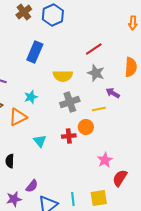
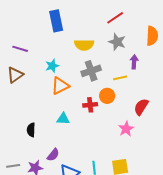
blue rectangle: (35, 52) -> (56, 21), turned -35
purple arrow: (113, 93) -> (134, 62), turned 64
orange triangle: (18, 117) -> (60, 86), moved
cyan triangle: (40, 141) -> (63, 119), moved, turned -48
red semicircle: (120, 178) -> (141, 107), moved

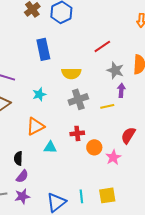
gray star: (117, 42) -> (115, 70), moved
orange triangle: (60, 86) -> (35, 126), moved
orange circle: (107, 96) -> (94, 147), moved
purple semicircle: (53, 155) -> (22, 176), moved

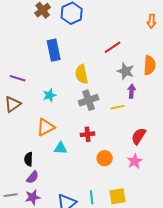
yellow semicircle: (71, 73) -> (82, 74), turned 78
orange circle: (94, 147) -> (105, 158), moved
pink star: (113, 157) -> (135, 161), moved

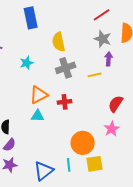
red line: (113, 47) -> (102, 15), moved
orange triangle: (46, 127) -> (39, 95), moved
orange circle: (105, 158) -> (83, 143), moved, size x1.5

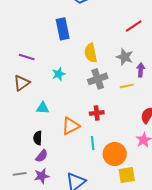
gray star: (103, 39) -> (125, 57), moved
orange triangle: (39, 95) -> (71, 126), moved
cyan triangle: (38, 116) -> (43, 108), moved
cyan line: (69, 165) -> (93, 143), moved

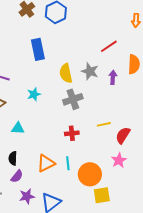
gray star: (125, 57) -> (90, 71), moved
purple arrow: (141, 70) -> (113, 77), moved
yellow line: (127, 86) -> (104, 124), moved
orange triangle: (71, 126) -> (46, 163), moved
purple star: (42, 176) -> (27, 196), moved

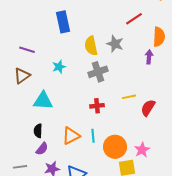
purple arrow: (113, 77) -> (149, 57), moved
cyan triangle: (18, 128) -> (43, 101), size x1.5
pink star: (119, 160) -> (142, 150), moved

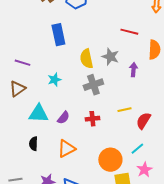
red line: (134, 19) -> (129, 32), turned 48
purple arrow: (149, 57) -> (133, 70), moved
cyan line: (93, 136) -> (137, 149), moved, turned 56
purple semicircle: (42, 149) -> (63, 118), moved
pink star: (142, 150) -> (144, 170), moved

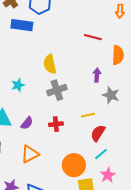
blue rectangle: (58, 35) -> (22, 25), moved, turned -70
gray star: (110, 57) -> (111, 95), moved
red semicircle: (143, 121) -> (98, 133), moved

